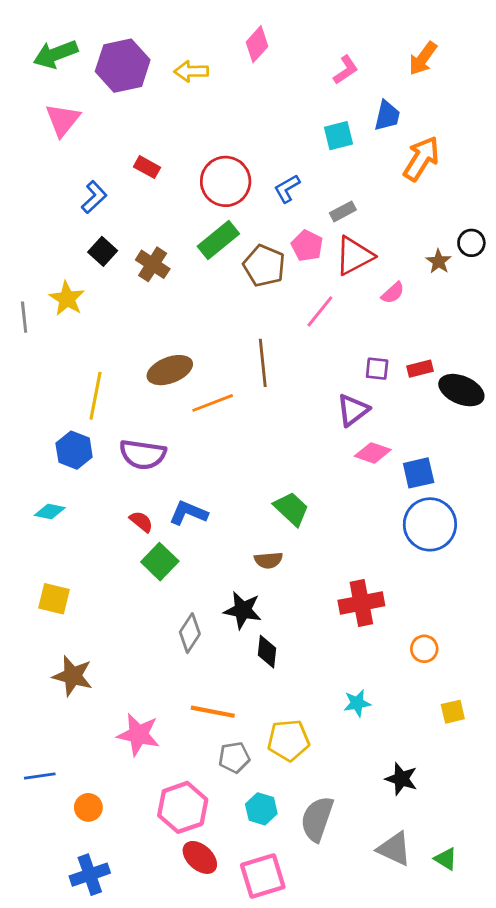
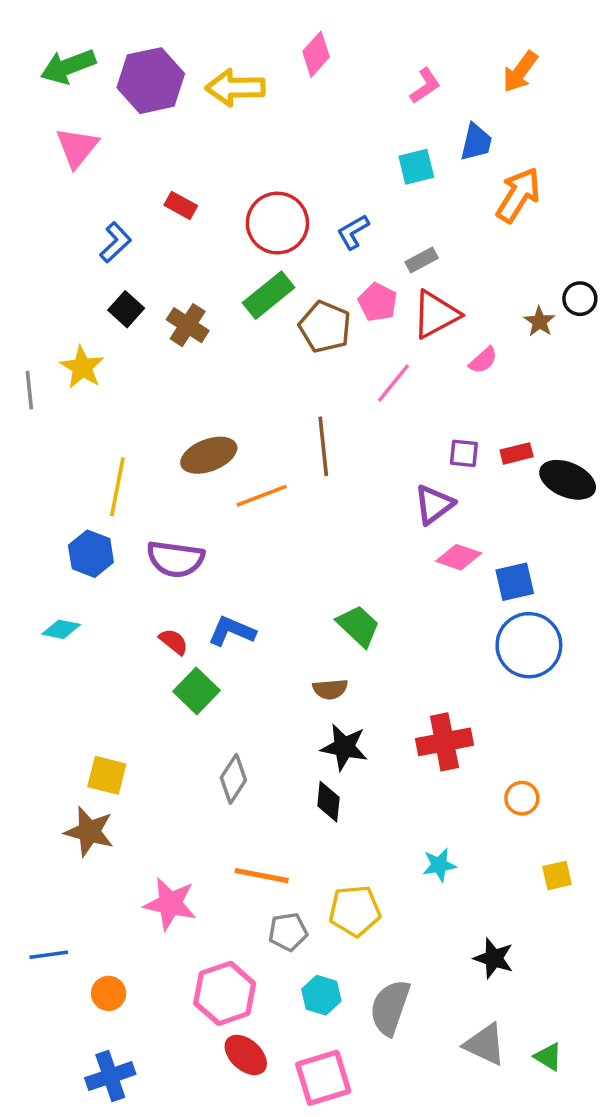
yellow arrow: (191, 71) -> (235, 88), size x1.4
yellow square: (54, 599) -> (107, 775), moved
black star: (243, 610) -> (344, 747), moved

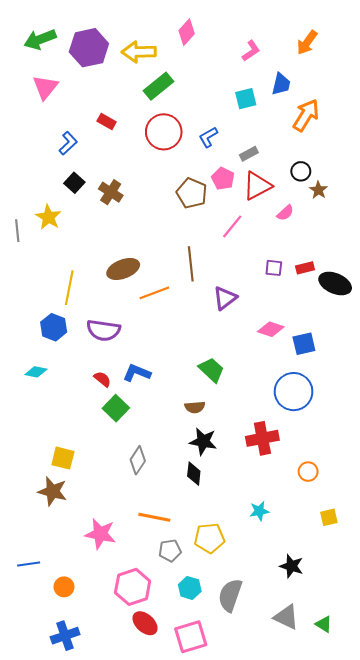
green rectangle: (269, 295) -> (159, 86), moved
black circle: (580, 299) -> (301, 171), moved
purple triangle: (434, 504) -> (225, 298), moved
blue circle: (529, 645) -> (294, 392), moved

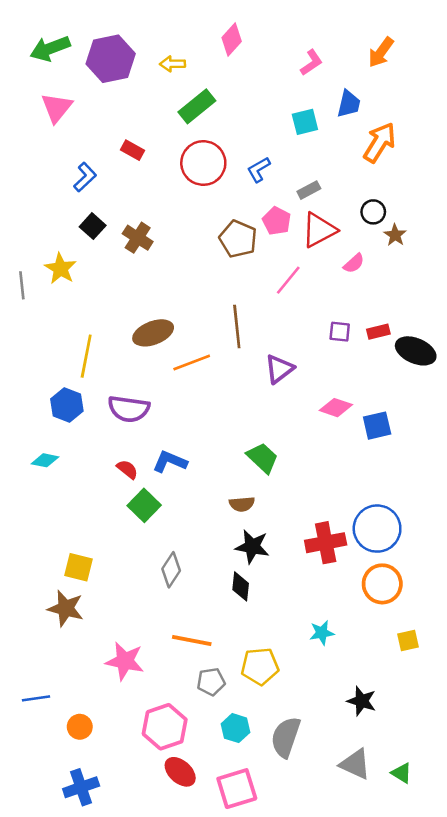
yellow arrow: (139, 52) -> (172, 64), size x0.6
blue circle: (294, 392) -> (377, 529), moved
orange circle: (308, 472) -> (382, 584), size x1.6

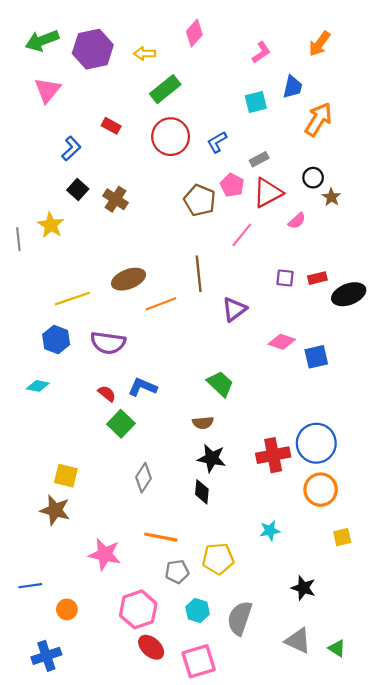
black ellipse: (416, 351) -> (349, 294), turned -44
yellow line: (86, 356) -> (72, 299), turned 60
blue cross: (81, 787) -> (46, 656), moved

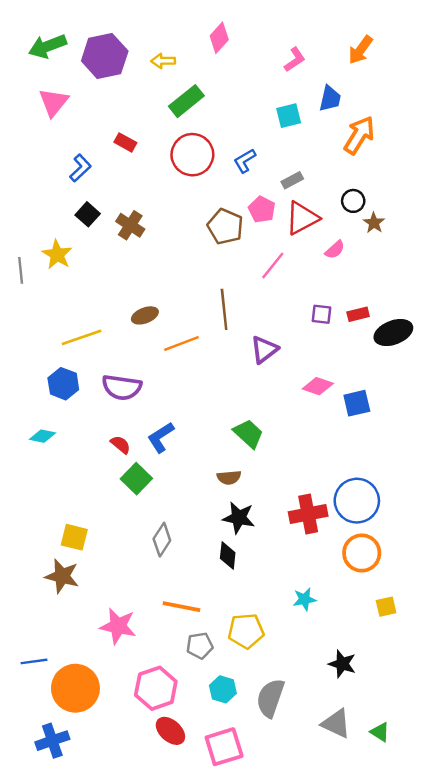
brown ellipse: (128, 279) -> (145, 315), size x0.7
blue L-shape: (142, 387) -> (161, 437), turned -56
orange circle: (67, 609) -> (75, 688), size x2.0

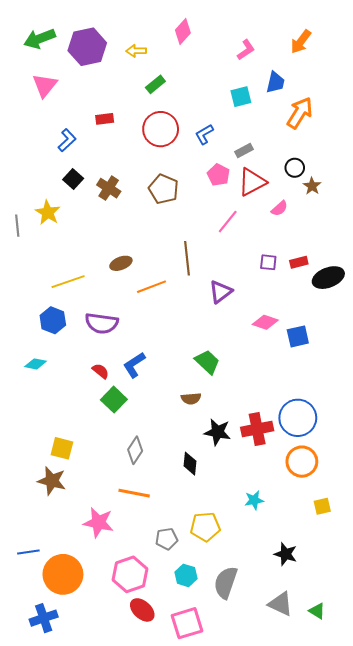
green rectangle: (186, 101) -> (155, 84), size x0.7
red rectangle: (125, 142) -> (105, 119), turned -36
brown pentagon: (225, 227) -> (164, 189), moved
black star: (239, 518) -> (217, 432), moved
orange line: (181, 607) -> (134, 493), moved

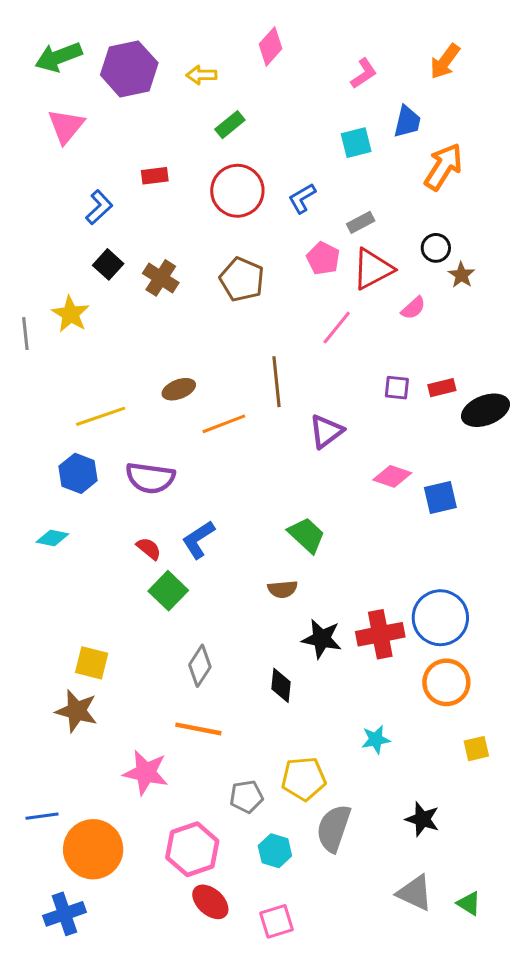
gray semicircle: (226, 583) -> (334, 828), moved
pink square: (187, 623) -> (277, 921), size x0.7

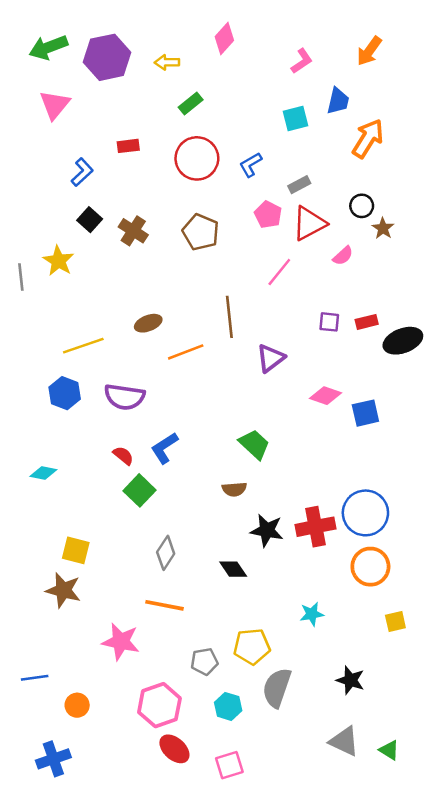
cyan diamond: (52, 538) -> (43, 473), moved
black diamond: (281, 685) -> (233, 569), turned -40
orange circle: (93, 849) -> (77, 705), size x0.5

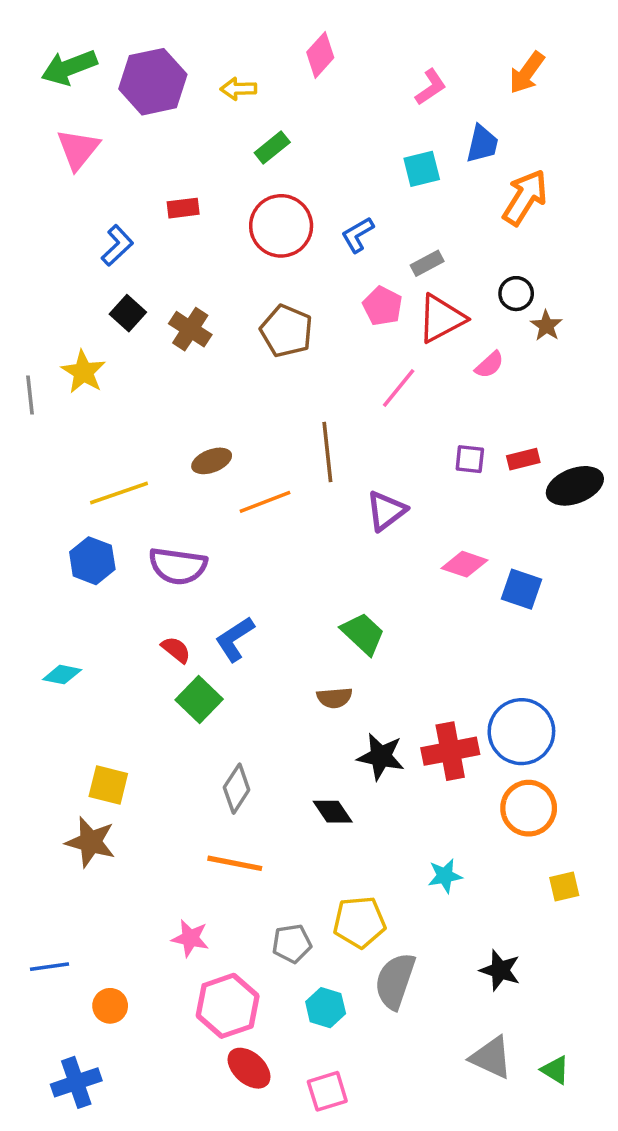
blue square: (365, 413) -> (521, 589), turned 32
pink star: (121, 642) -> (190, 938), moved, size x0.7

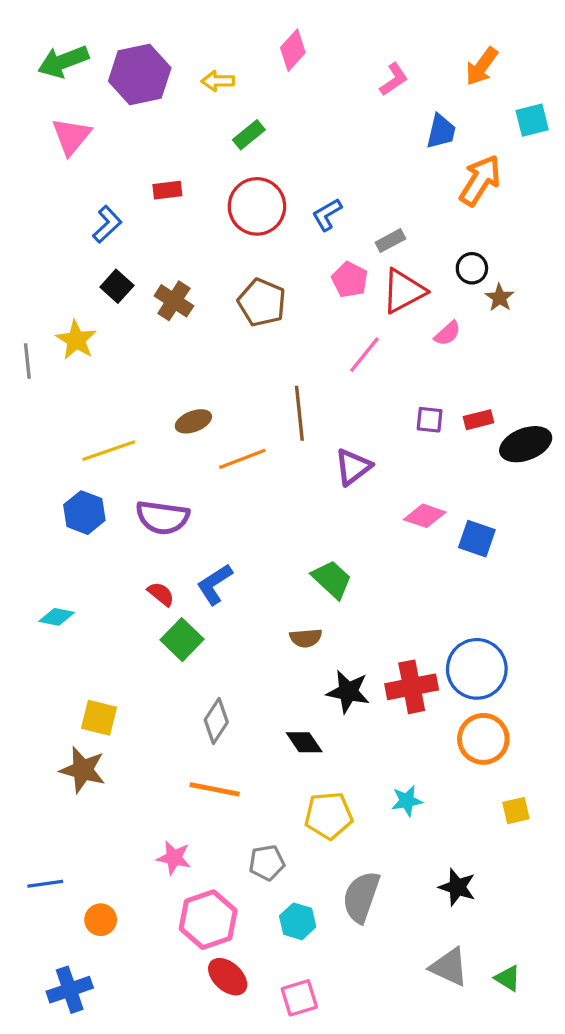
cyan square: (422, 169) -> (532, 120), moved
yellow pentagon: (359, 922) -> (329, 815), moved

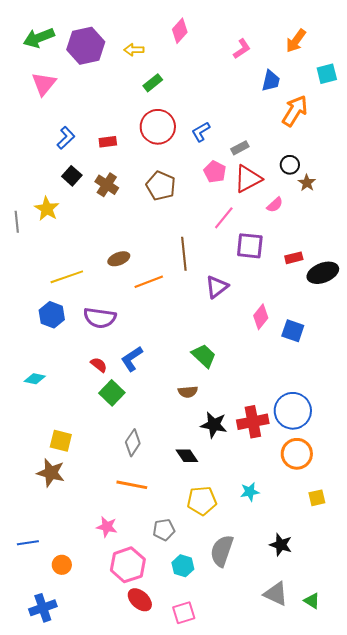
red rectangle: (167, 190) -> (108, 142), moved
purple square: (430, 420) -> (250, 246), moved, size x1.6
pink diamond: (425, 516) -> (261, 317), turned -70

